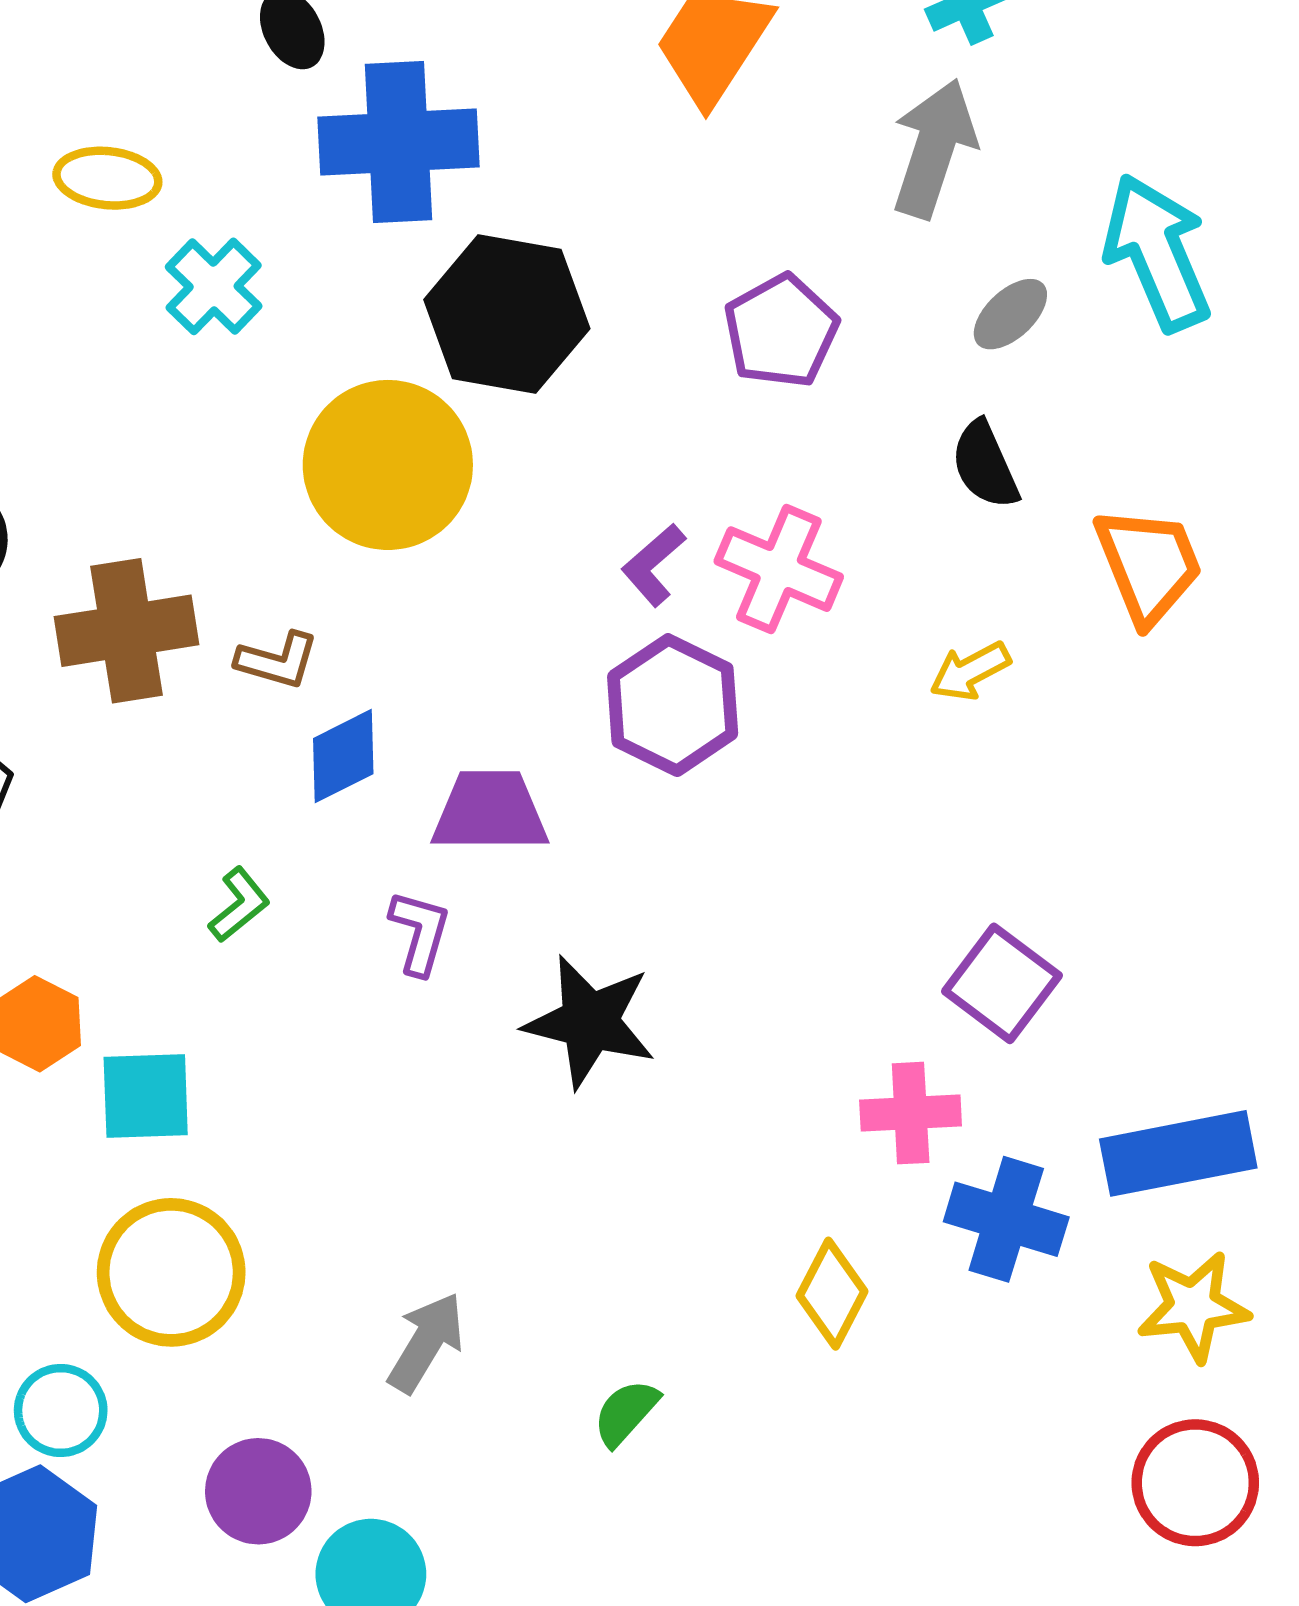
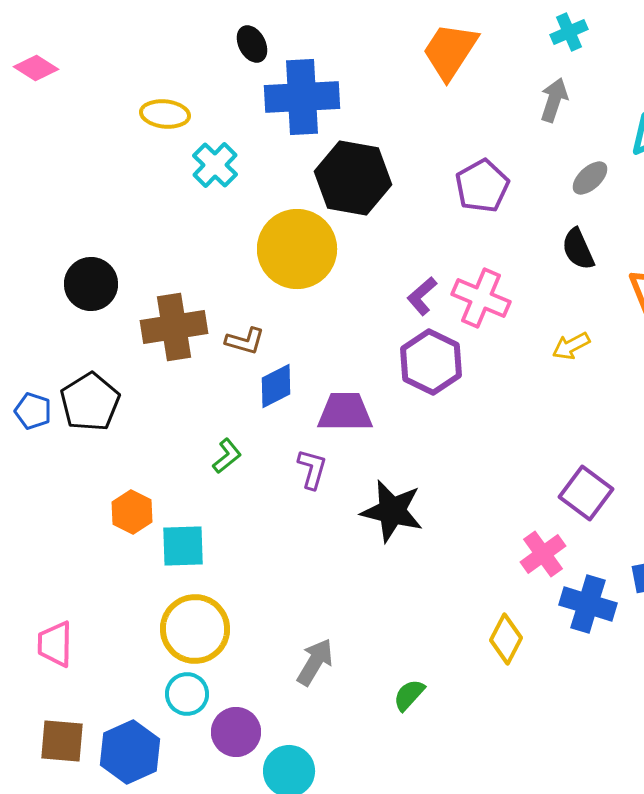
gray arrow: (934, 148) -> (554, 100), size x0.7
pink cross: (911, 1113) -> (543, 554), turned -33
cyan circle: (61, 1411) -> (187, 694), moved

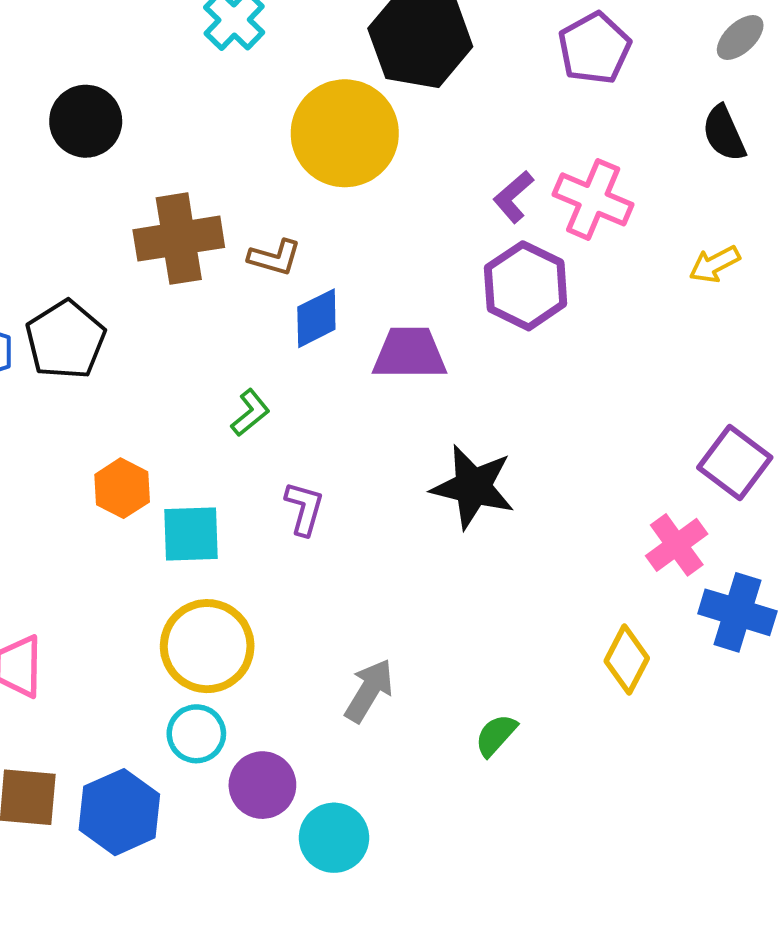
black circle: (91, 284) -> (86, 121), moved
purple L-shape: (312, 469) -> (304, 508), moved

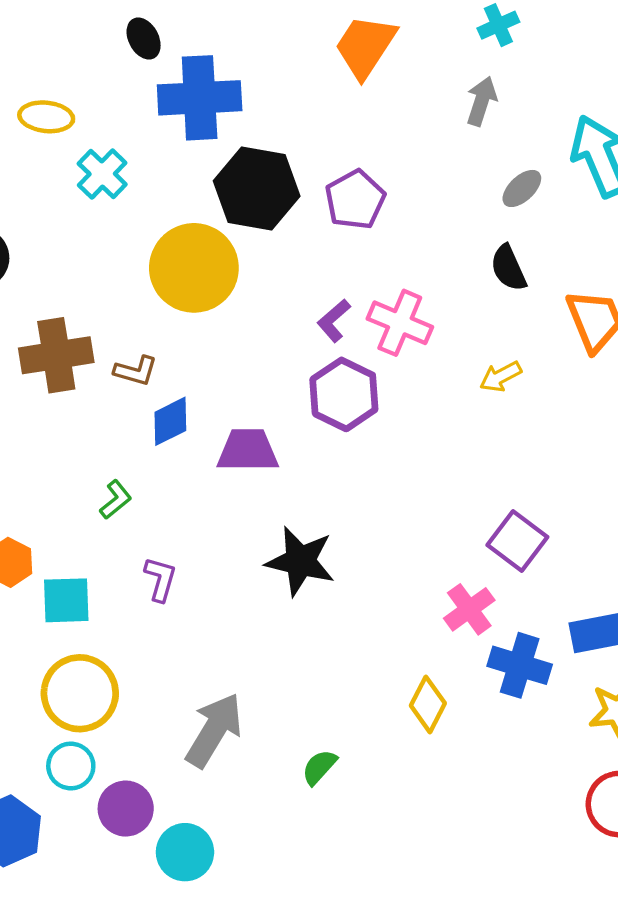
purple pentagon: (594, 48) -> (355, 200), moved
gray arrow: (369, 691) -> (214, 730), size x1.4

